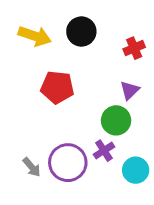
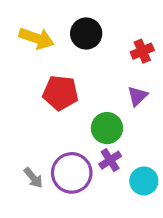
green circle: (116, 120) -> (107, 128), moved

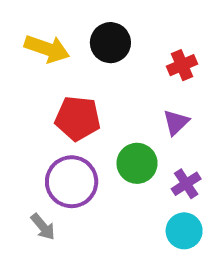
purple cross: (110, 160) -> (186, 184), moved
purple circle: (72, 173) -> (72, 182), moved

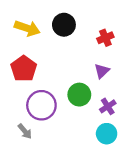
red pentagon: (78, 118) -> (24, 69), moved, turned 30

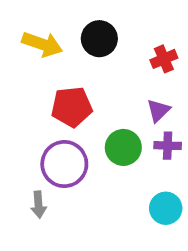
red pentagon: (24, 69) -> (72, 107), moved, turned 30
purple cross: (108, 106) -> (168, 146), moved, turned 35
gray arrow: (25, 131) -> (39, 205), turned 35

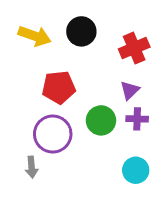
red cross: (164, 59) -> (134, 48), size x1.4

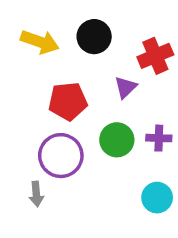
purple triangle: (130, 90) -> (126, 87), moved

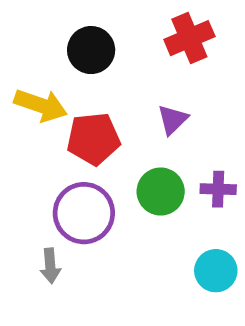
black circle: (94, 37) -> (91, 50), moved
yellow arrow: (40, 42) -> (41, 105), moved
red cross: (155, 56) -> (189, 38), moved

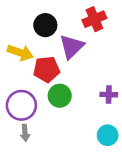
purple triangle: (173, 120) -> (72, 47), moved, size x1.6
green circle: (161, 192) -> (60, 96), moved
purple circle: (84, 213) -> (21, 105), moved

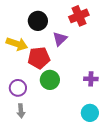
purple triangle: (72, 47) -> (60, 39), size x0.7
purple circle: (21, 105) -> (18, 88), size x0.7

